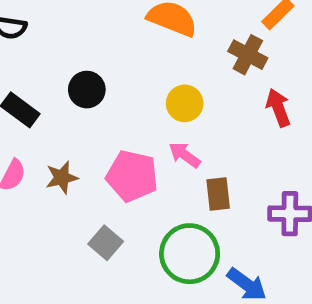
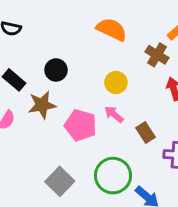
brown star: (62, 177) -> (42, 105), moved, size x1.4
brown rectangle: (218, 194) -> (146, 132), moved, turned -30
gray square: (106, 243) -> (60, 181), moved, size x1.4

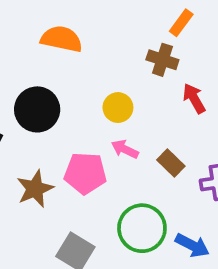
orange semicircle: (112, 29) -> (62, 39), moved
black circle: (56, 70) -> (37, 109), size x1.5
brown star: (42, 105) -> (35, 189), moved

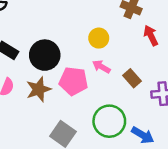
black circle: (37, 109) -> (45, 55), moved

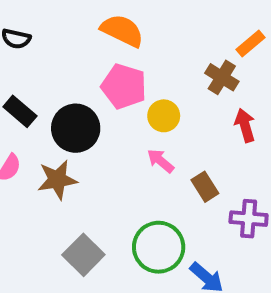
pink pentagon: (73, 81) -> (124, 86), moved

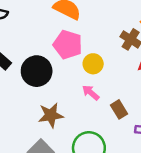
brown star: (57, 180) -> (51, 115), moved

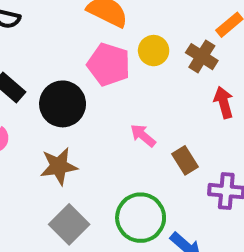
yellow circle: (93, 64) -> (154, 51), moved
brown star: (51, 115) -> (59, 166), moved

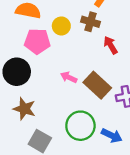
brown rectangle: (185, 160) -> (97, 85), size x1.6
brown star: (59, 166) -> (24, 109), turned -30

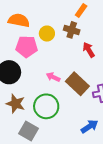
green circle: (80, 126) -> (46, 106), moved
blue arrow: (112, 135) -> (89, 126), turned -60

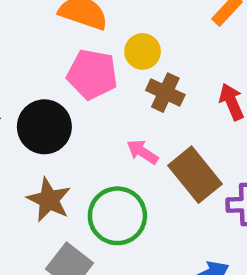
brown cross: (72, 30) -> (165, 93), moved

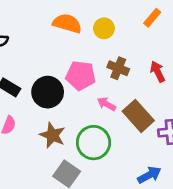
yellow circle: (143, 51) -> (104, 28), moved
pink pentagon: (92, 74) -> (81, 76), moved

